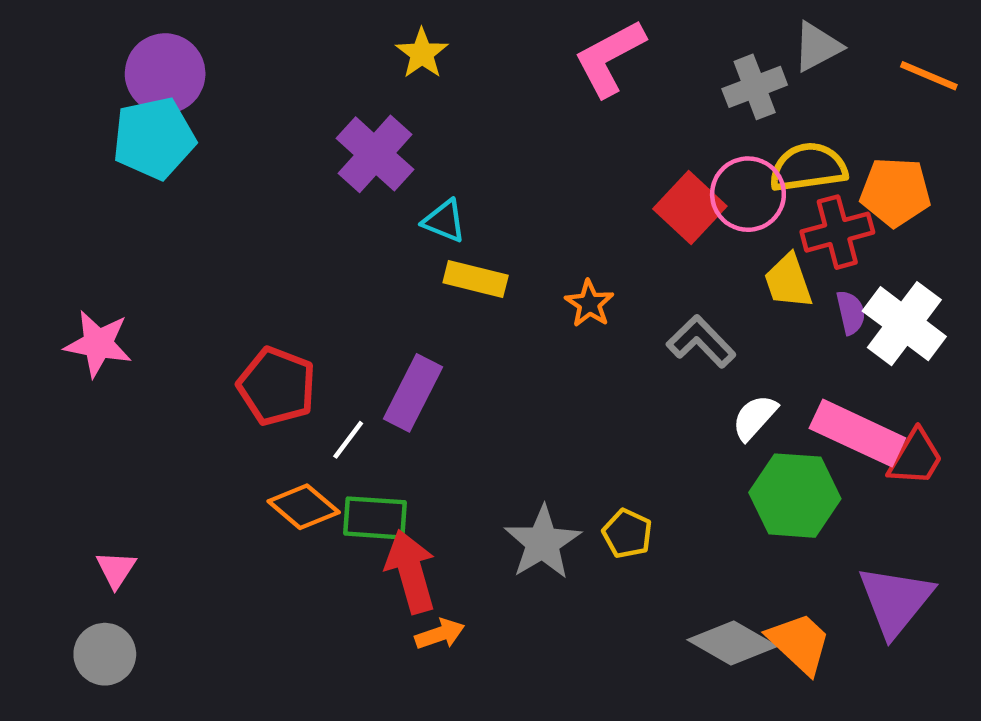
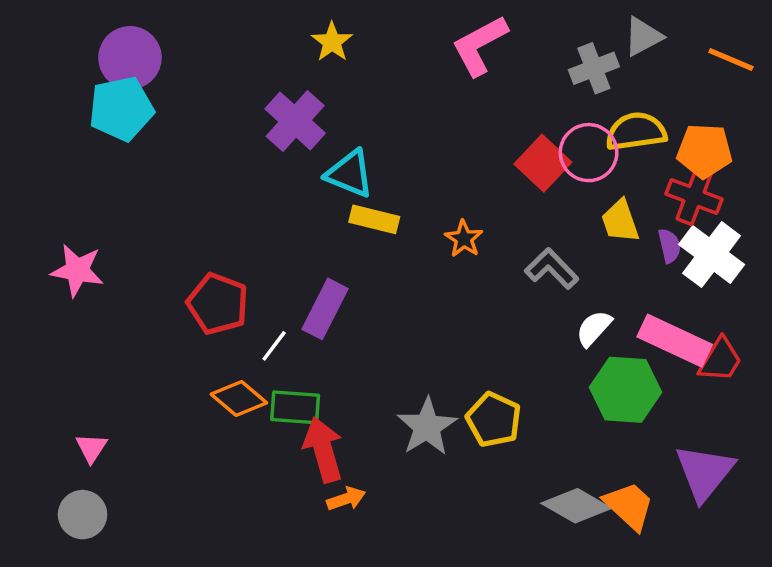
cyan triangle: (444, 221) -> (350, 174), size x1.4
red cross: (837, 232) -> (694, 197), moved, turned 36
yellow pentagon: (627, 534) -> (494, 420), size x1.4

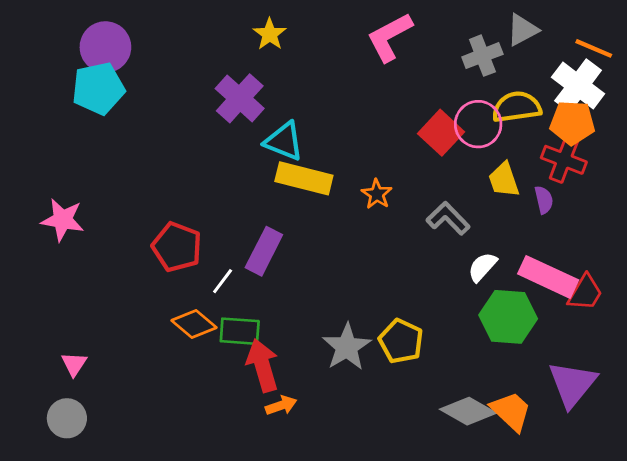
yellow rectangle: (374, 219) -> (304, 178), size x1.4
white cross: (712, 255) -> (578, 86), moved

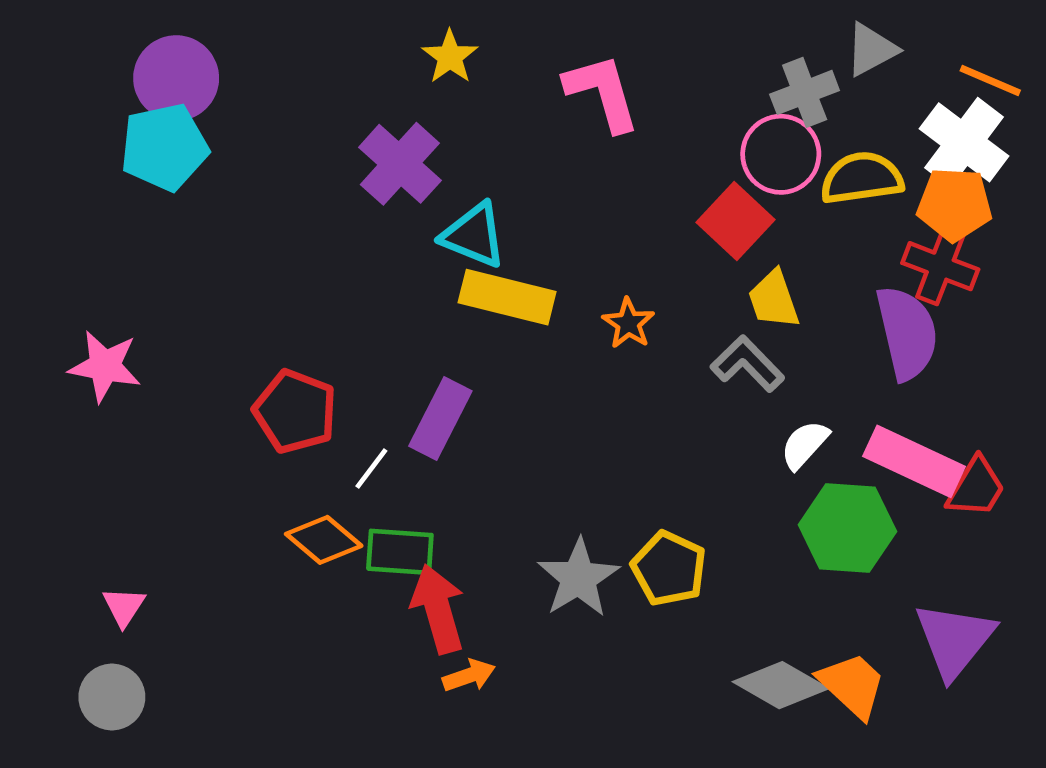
pink L-shape: (390, 37) -> (602, 92), moved, turned 102
pink circle: (478, 124) -> (781, 154), moved
yellow trapezoid: (504, 180) -> (774, 299), moved
purple semicircle: (544, 200) -> (907, 333), size x2.0

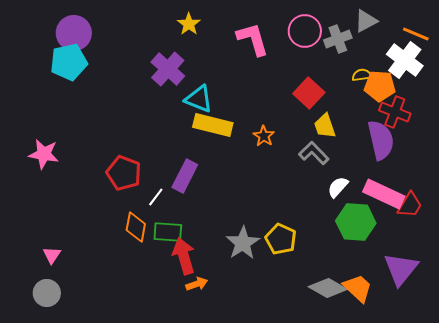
pink circle: (781, 154) -> (305, 31), moved
yellow semicircle: (862, 178) -> (362, 75), size x0.6
orange pentagon: (955, 204) -> (380, 86), moved
orange diamond: (324, 540) -> (136, 227), turned 60

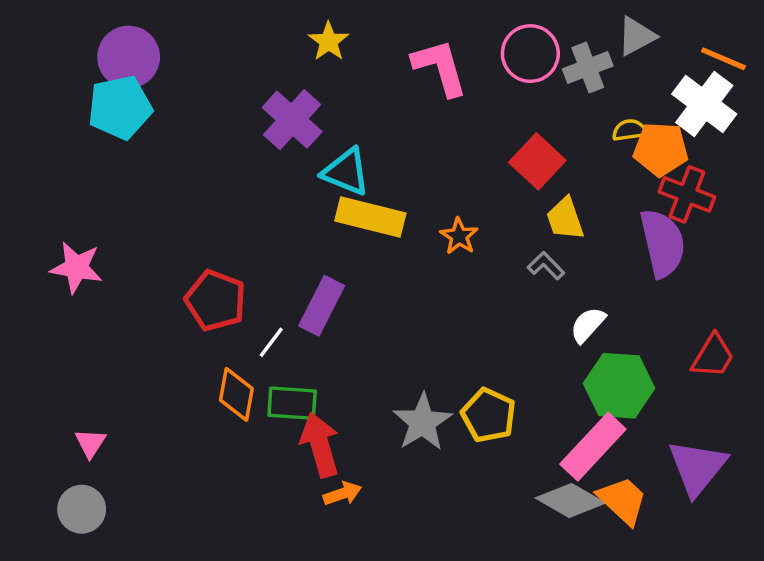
gray L-shape: (314, 153) -> (546, 266), size x0.7
pink rectangle: (384, 194) -> (593, 447), moved, turned -72

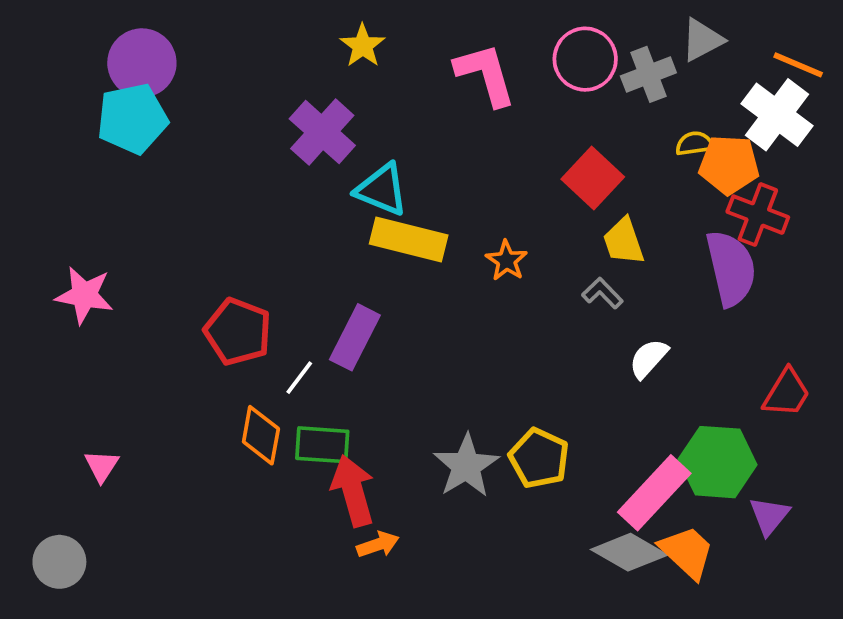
green hexagon: (619, 386) -> (718, 462), moved
pink triangle: (90, 443) -> (102, 466), moved
purple triangle: (697, 467) -> (769, 516), size x0.6
gray circle: (82, 509) -> (59, 562), moved

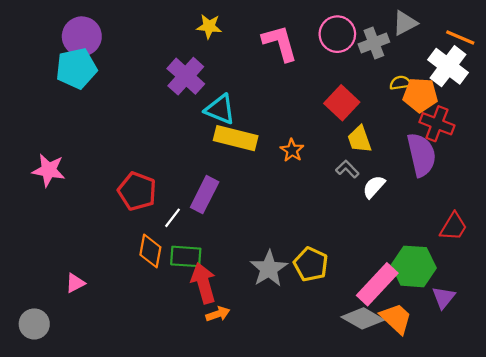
yellow star: (363, 46) -> (209, 26), turned -30
white semicircle: (648, 358) -> (374, 187), moved
pink triangle: (102, 466) -> (75, 283), moved, turned 30

